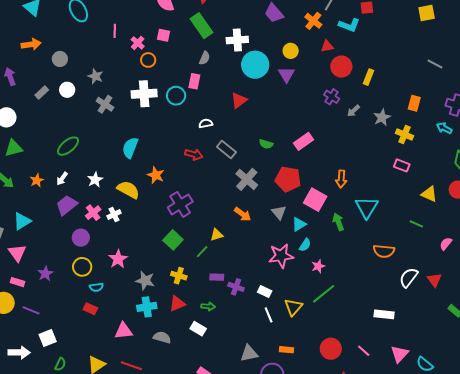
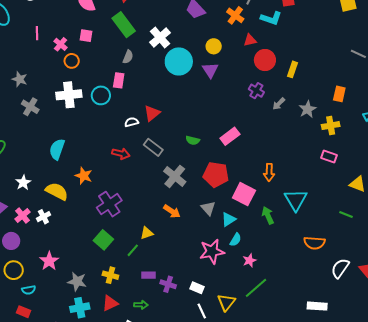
white cross: (237, 40) -> (160, 37), turned -35
red triangle: (239, 100) -> (152, 113), moved
yellow cross: (404, 135) -> (331, 126), turned -30

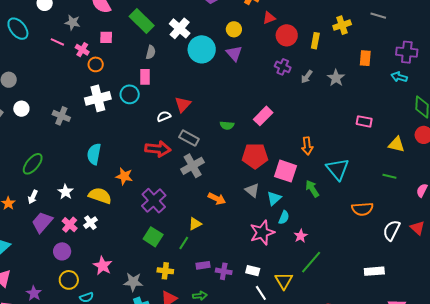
pink line: (37, 33) -> (57, 42), turned -56
gray star: (20, 79) -> (73, 22), moved
yellow cross: (331, 126) -> (342, 25), moved
red arrow: (121, 154) -> (158, 149), size x1.4
gray cross: (175, 176) -> (193, 166), moved, turned 30

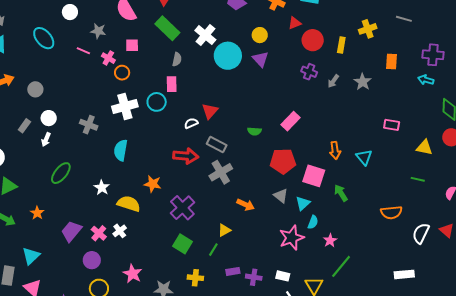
cyan semicircle: (94, 154) -> (121, 150), moved
cyan triangle: (338, 169) -> (364, 157), moved, size x0.7
white star: (65, 192) -> (102, 188), moved
white arrow: (33, 197) -> (46, 139), moved

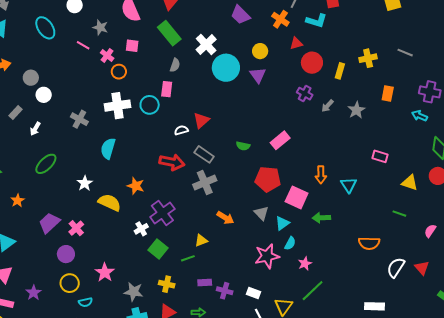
white circle: (49, 118) -> (44, 95), moved
green arrow: (341, 193) -> (321, 218), turned -66
white cross: (120, 231) -> (141, 229), moved
green line: (213, 250) -> (188, 258), turned 32

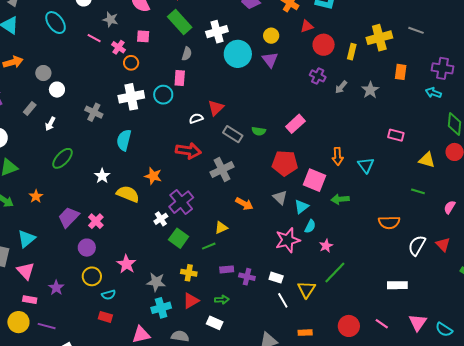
white cross: (206, 45) -> (217, 32), turned 30
yellow cross: (368, 58) -> (379, 38), size x1.4
gray rectangle: (204, 154) -> (233, 134), moved

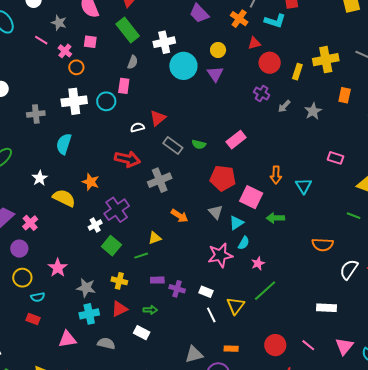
gray cross: (94, 112) -> (36, 114), turned -36

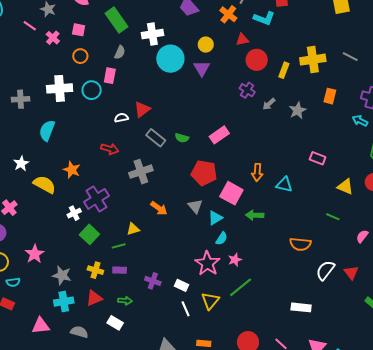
orange circle: (76, 67) -> (80, 56), moved
red arrow: (127, 159) -> (110, 149), size x0.7
cyan triangle: (304, 186) -> (284, 185), turned -48
pink star: (220, 255) -> (207, 263), moved, turned -30
purple rectangle: (157, 280) -> (120, 270), moved

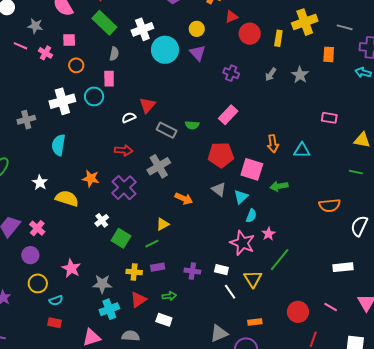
gray line: (350, 57) -> (345, 27), moved
purple cross: (247, 90) -> (231, 73), moved
purple cross: (96, 199) -> (124, 188), moved

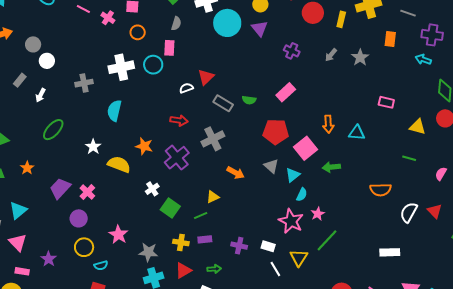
pink square: (252, 169) -> (305, 148), turned 30

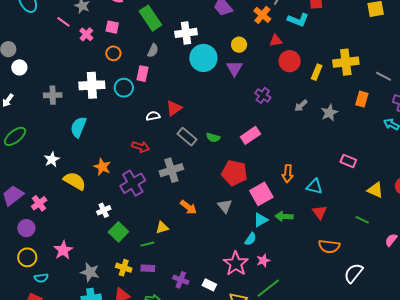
cyan triangle: (293, 175) -> (261, 220), moved
red triangle: (435, 211) -> (320, 212), moved

